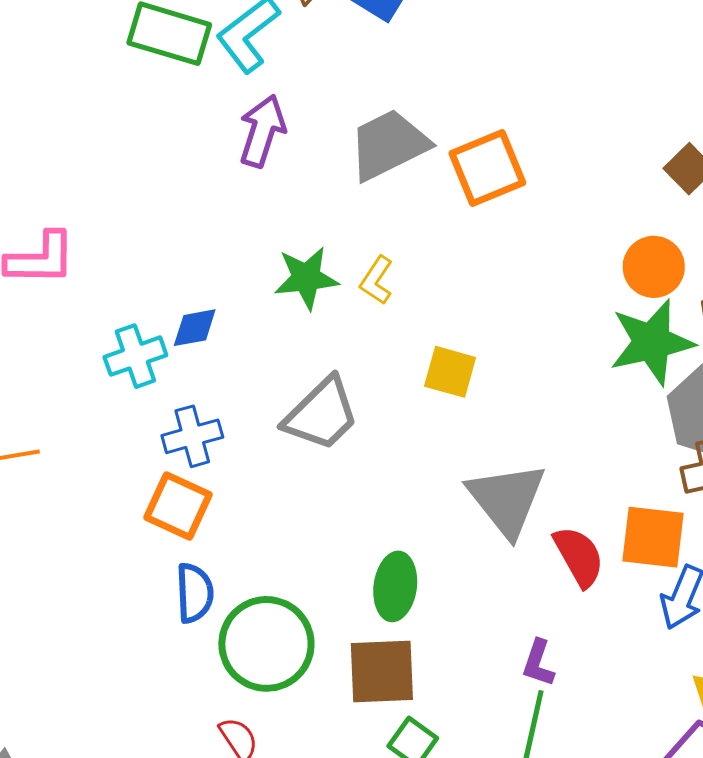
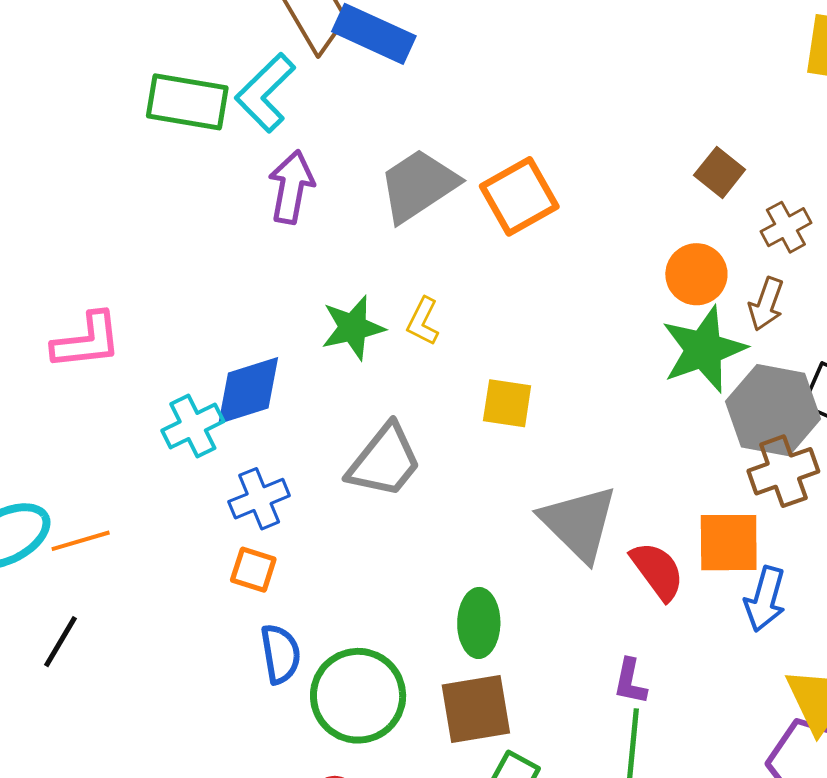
blue diamond: (195, 328) -> (248, 391), size x1.6
orange square: (178, 506) -> (253, 570), size x0.7

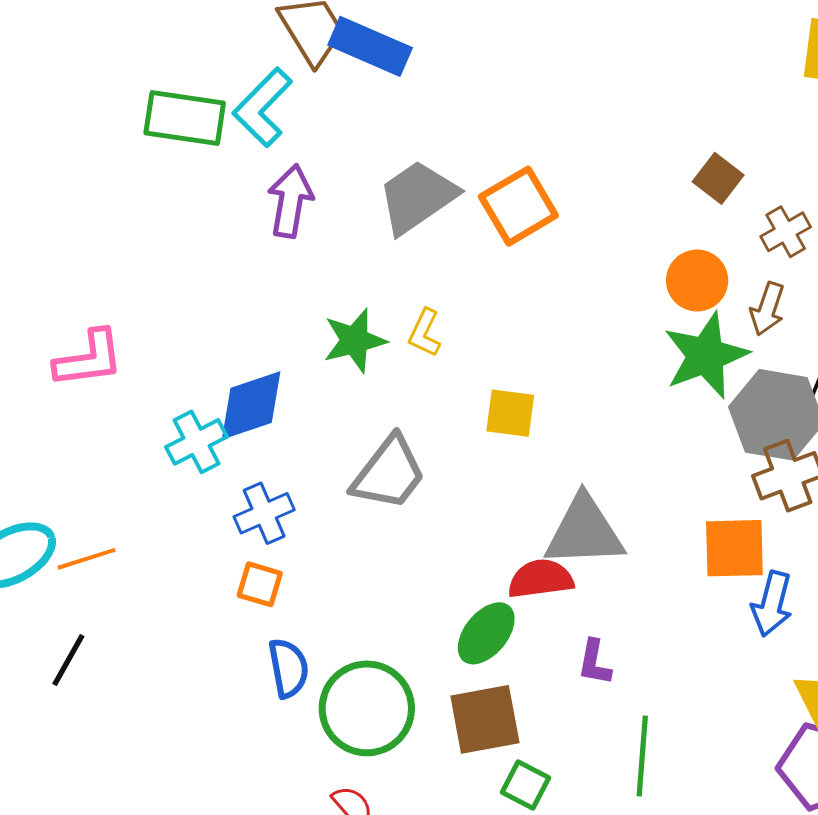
gray triangle: (579, 523) -> (584, 531), turned -46
red semicircle: (657, 571) -> (541, 579), moved, turned -60
green ellipse: (479, 623) -> (486, 633), turned 40
purple L-shape: (630, 682) -> (594, 662), moved

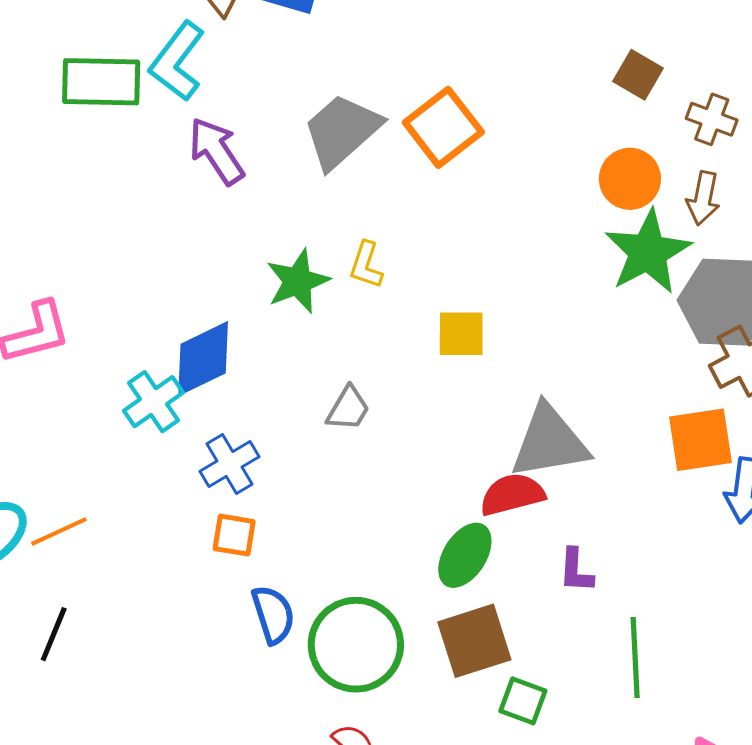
purple arrow: (290, 201) -> (216, 151), turned -36
brown cross: (786, 232) -> (712, 119), turned -33
gray trapezoid: (389, 473) -> (348, 409), size x0.6

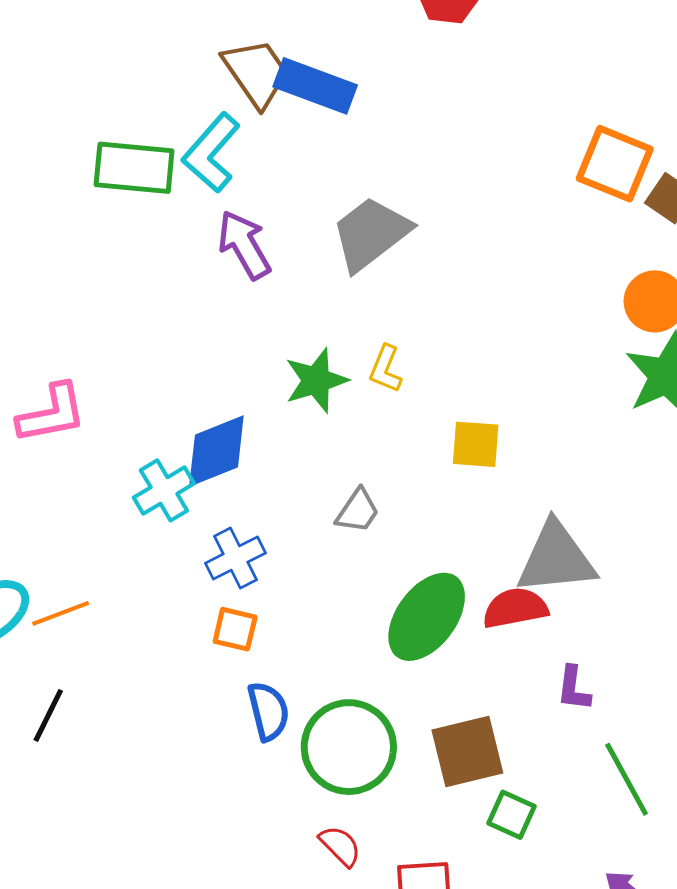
orange square: (443, 127) -> (615, 164), moved, turned -34
green ellipse: (465, 555) -> (427, 617), moved, size x1.4
green line: (635, 657) -> (627, 779), turned -30

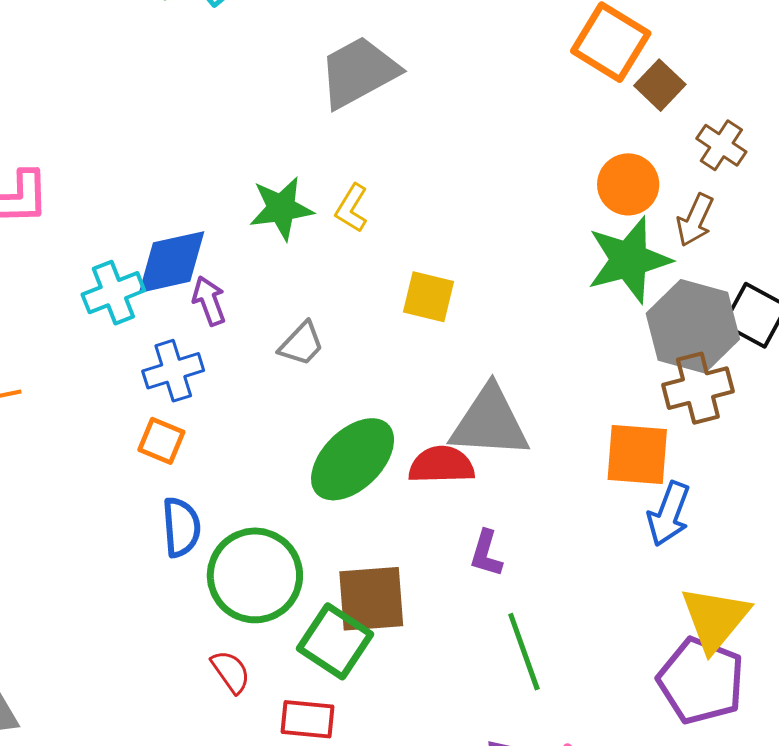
purple arrow: (244, 245) -> (209, 301), moved, size x0.7
green square: (512, 815) -> (335, 641), moved, size x1.5

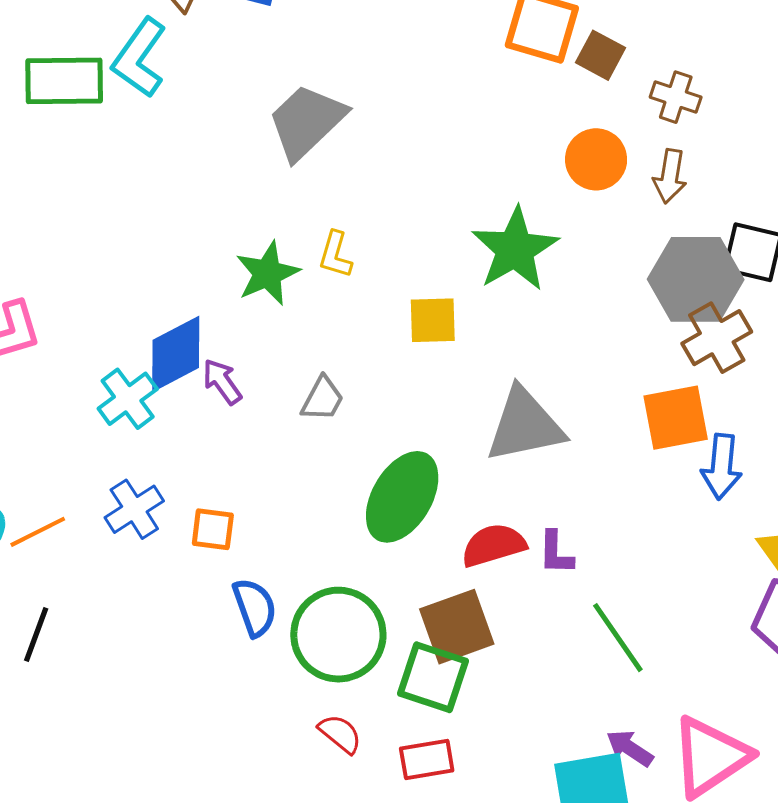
green star: (629, 260) -> (515, 249), moved
blue cross: (173, 371) -> (134, 509), moved
red semicircle: (441, 465) -> (494, 545), moved

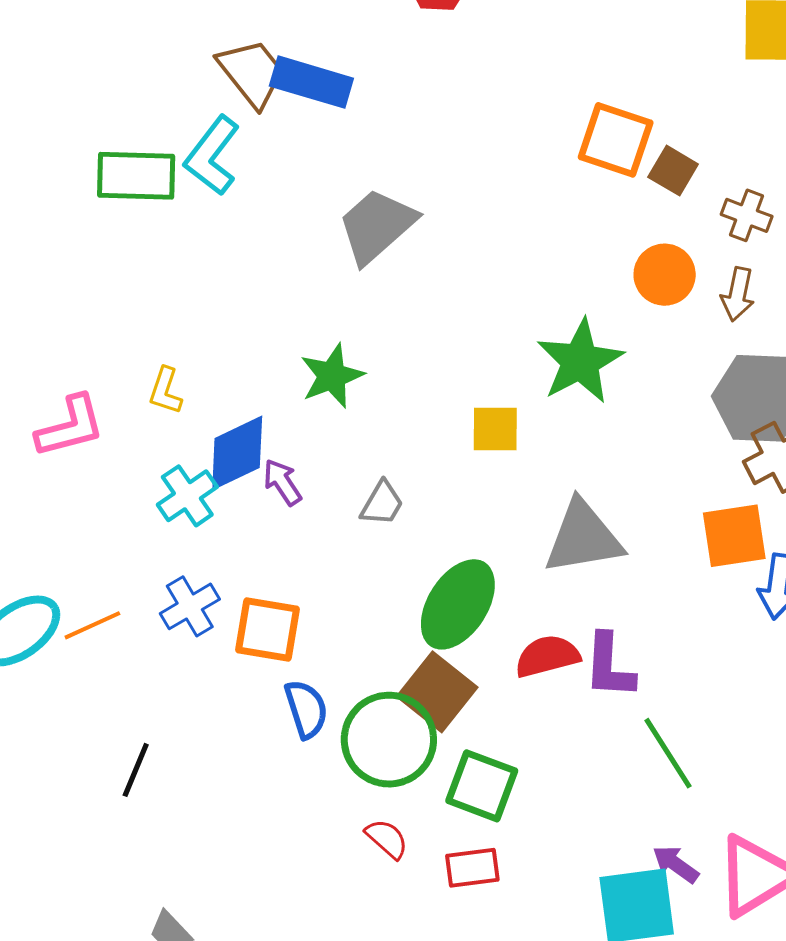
yellow L-shape: (335, 255) -> (165, 391), moved
orange square: (213, 529) -> (267, 629), size x1.5
purple L-shape: (556, 553) -> (609, 666), size x1.5
brown square: (457, 627) -> (437, 692), moved, turned -34
black line: (36, 635) -> (136, 770), moved

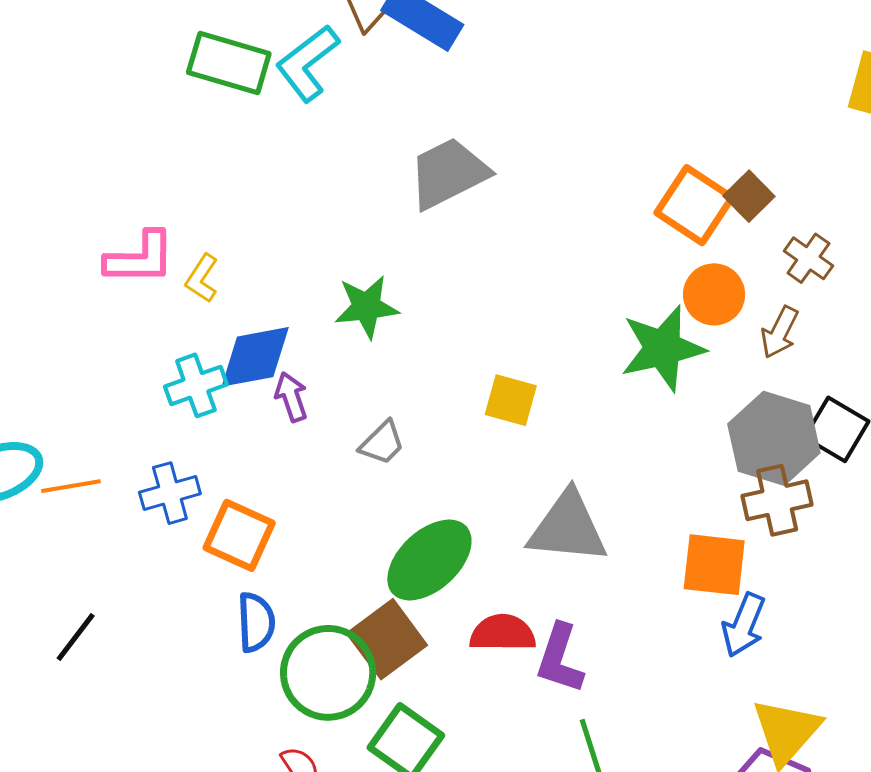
orange square: (616, 140) -> (694, 205), moved
green star: (580, 361) -> (663, 348), moved
pink L-shape: (70, 426) -> (140, 258), moved

